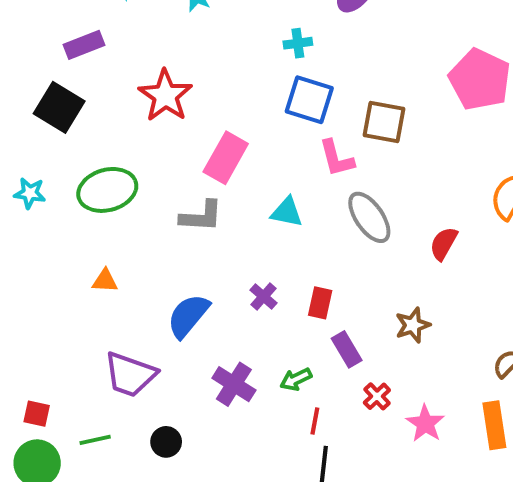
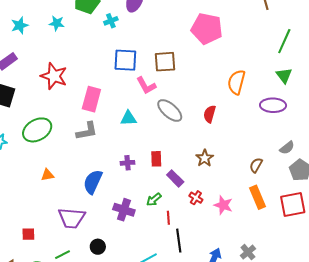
cyan cross: (298, 43) -> (111, 21), moved
purple cross: (264, 297) -> (128, 163), turned -32
red square: (37, 414) -> (28, 234), moved

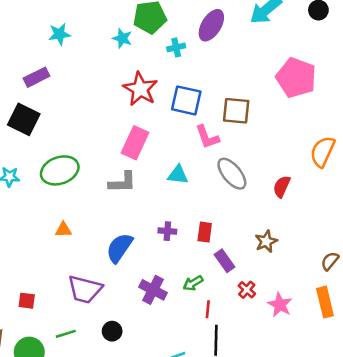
cyan star: (57, 23) -> (122, 38), moved
red star: (54, 76) -> (140, 89), moved

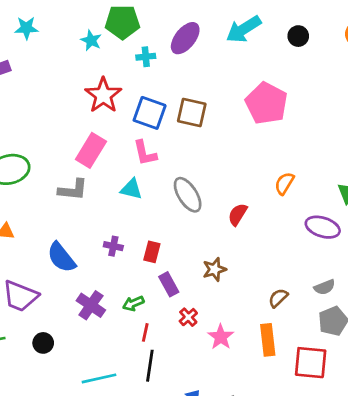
brown square: (236, 111) -> (192, 112), moved
pink L-shape: (207, 137) -> (145, 153), moved
orange semicircle: (322, 152) -> (284, 183), size x0.7
blue semicircle: (119, 248) -> (61, 257), turned -80

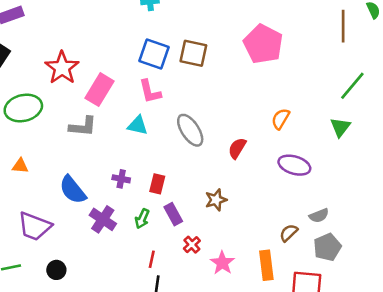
red star: (103, 95) -> (62, 68), moved
purple ellipse: (323, 227) -> (294, 165), moved
brown semicircle: (278, 298) -> (289, 233), moved
green arrow: (133, 303) -> (142, 219), moved, turned -42
purple cross: (91, 305) -> (103, 219), moved

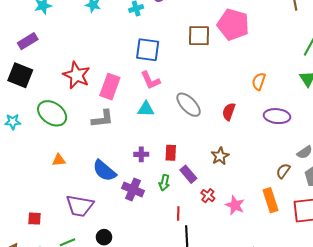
brown square: (193, 53) -> (199, 36), moved
green ellipse: (23, 108) -> (52, 113), turned 60

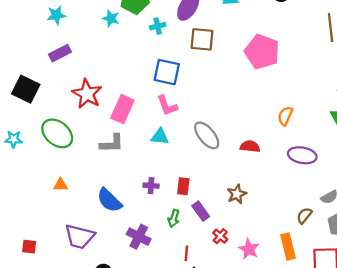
brown square: (199, 36) -> (202, 39), moved
purple rectangle: (28, 41) -> (60, 53), moved
red semicircle: (229, 112) -> (250, 146), turned 72
purple cross: (133, 190) -> (139, 237), moved

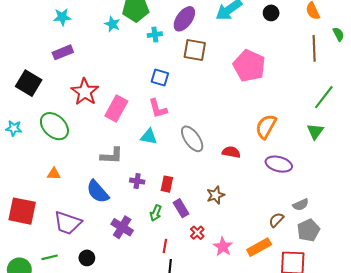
blue square: (167, 72) -> (160, 78), size x0.7
orange semicircle: (285, 116) -> (266, 127), size x1.4
gray L-shape: (112, 143) -> (112, 156), moved
orange rectangle: (288, 246) -> (259, 247), turned 70
red square: (29, 247) -> (22, 211), moved, size x2.0

